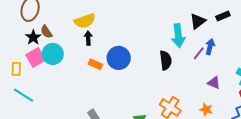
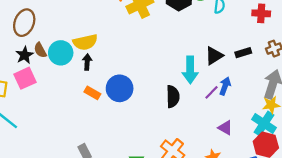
cyan circle: (53, 54) -> (61, 53), moved

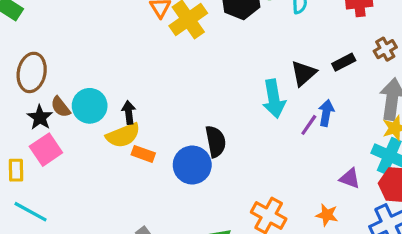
yellow semicircle: (85, 42) -> (123, 135), moved
blue circle: (120, 88) -> (192, 165), moved
black semicircle: (173, 96) -> (216, 141), moved
purple triangle: (225, 128) -> (350, 178), moved

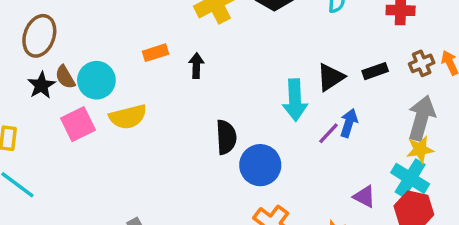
black arrow: (129, 112) -> (196, 66), moved
pink square: (46, 150) -> (78, 124), moved
orange rectangle: (143, 154) -> (155, 53), moved, turned -45
blue circle: (192, 165) -> (260, 165), moved

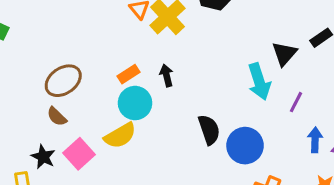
brown ellipse: (39, 36) -> (63, 81), moved, turned 51
cyan circle: (96, 80) -> (135, 103), moved
black star: (41, 85) -> (43, 157), moved
blue arrow: (349, 123) -> (315, 140), moved

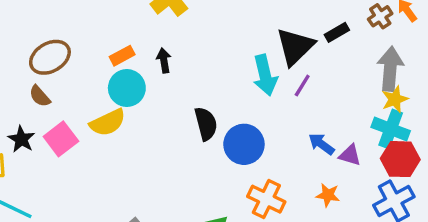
black triangle: (284, 54) -> (295, 47), size x1.4
purple line: (296, 102) -> (302, 86), moved
blue arrow: (315, 140) -> (321, 144), turned -60

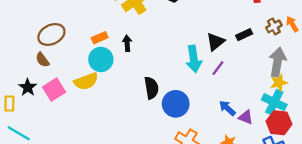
black triangle: (295, 47) -> (215, 42), size x0.7

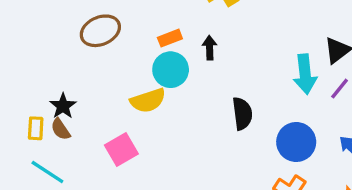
brown semicircle: (42, 60) -> (61, 129), moved
pink square: (54, 90) -> (121, 149), moved
blue circle: (176, 104) -> (296, 142), moved

